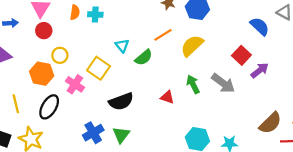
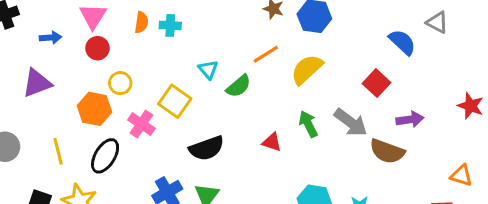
purple arrow: (260, 70) -> (410, 119), moved, turned 30
brown semicircle: (270, 123) -> (387, 151), moved, turned 65

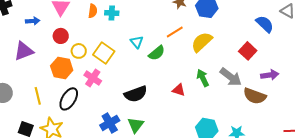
red circle: (97, 48) -> (61, 36), moved
yellow square: (175, 101) -> (104, 53), moved

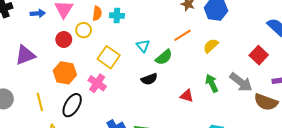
blue arrow: (33, 21) -> (38, 13), moved
yellow semicircle: (202, 42) -> (211, 46), size x0.7
yellow circle: (79, 51) -> (84, 30), moved
black semicircle: (136, 94) -> (149, 79), moved, size x0.7

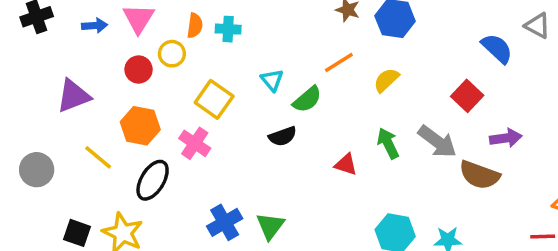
yellow line: (40, 102) -> (98, 157), moved, turned -36

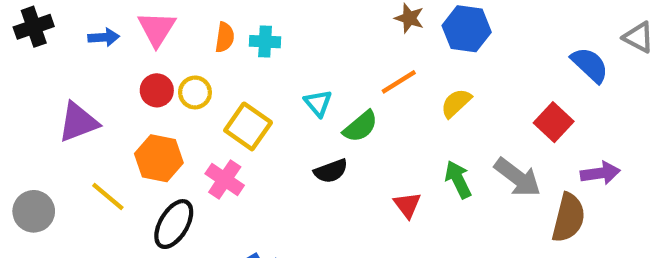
yellow circle: (172, 54) -> (195, 92), moved
red triangle: (346, 164) -> (407, 205), turned 35
brown semicircle: (479, 175) -> (568, 218), turned -96

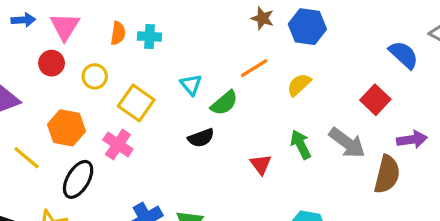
blue arrow: (104, 37) -> (23, 20), moved
red circle: (157, 90) -> (52, 63), moved

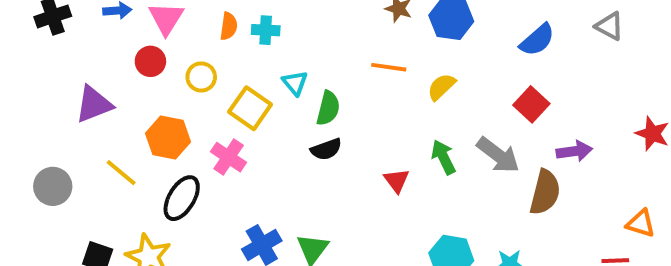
blue semicircle: (404, 55) -> (537, 40), moved, turned 96
orange line: (254, 68) -> (389, 67), turned 40
cyan triangle: (191, 85) -> (295, 83), moved
green semicircle: (224, 103) -> (328, 108), moved, turned -36

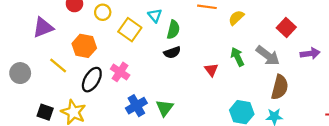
pink cross: (229, 157) -> (120, 72), moved
brown semicircle: (545, 192) -> (280, 87), moved

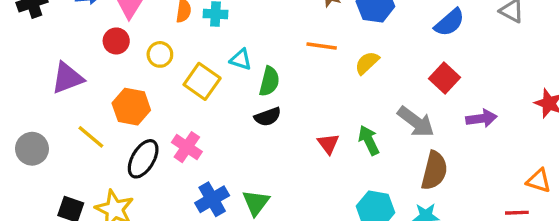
cyan triangle: (155, 15) -> (241, 59), turned -32
green arrow: (237, 57) -> (369, 140), moved

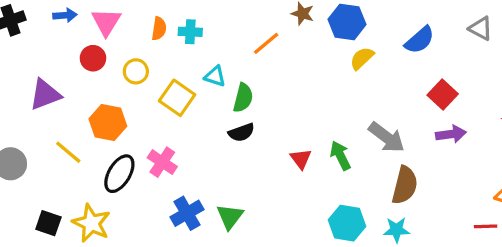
orange line: (322, 46) -> (266, 43), moved, turned -48
yellow semicircle: (367, 63) -> (362, 58), moved
red square: (444, 78) -> (443, 94), moved

